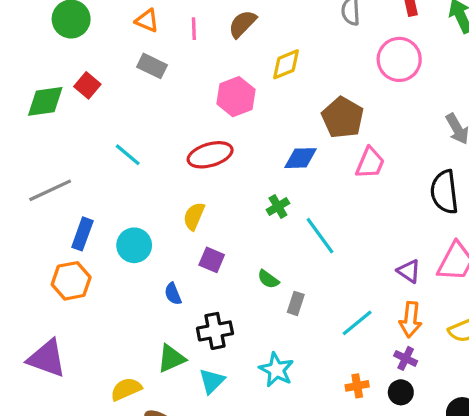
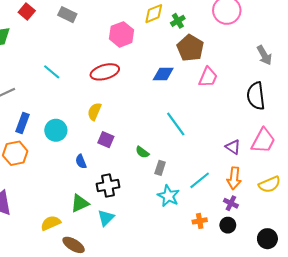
red square: (87, 85) -> (27, 11), moved
green cross: (278, 206) -> (178, 21), moved
cyan star: (276, 370) -> (168, 196), moved

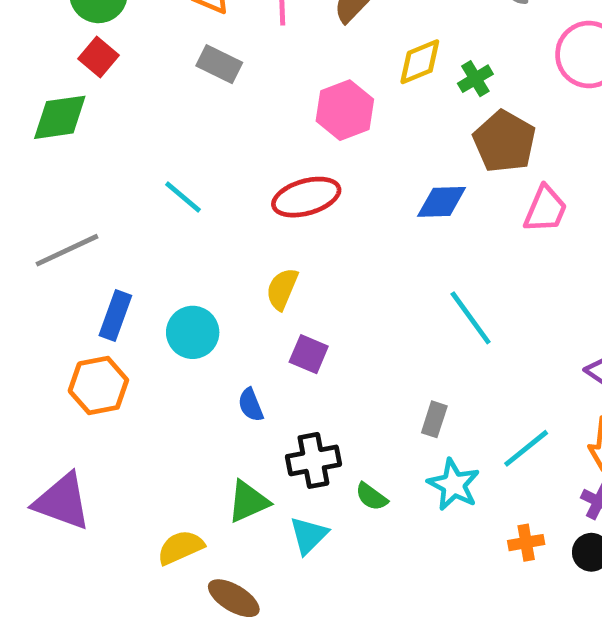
red square: (27, 11) -> (98, 57), moved
green semicircle: (142, 152) -> (371, 497), moved

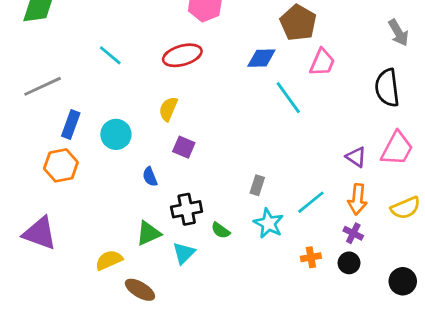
cyan line: (471, 318) -> (288, 98), moved

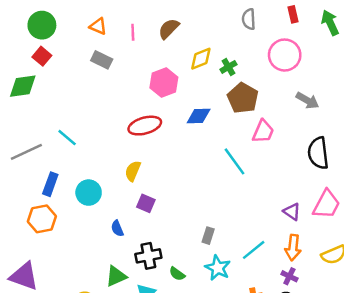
gray arrow: (398, 33) -> (307, 100), moved, turned -30
cyan line: (110, 55) -> (67, 138), moved
blue diamond: (261, 58) -> (199, 116), moved

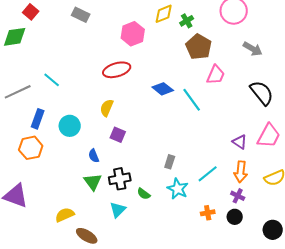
blue diamond: (199, 116) -> (163, 89), moved, turned 40
black semicircle: (318, 153) -> (262, 93), turned 148
green triangle: (116, 276) -> (93, 182), moved, turned -42

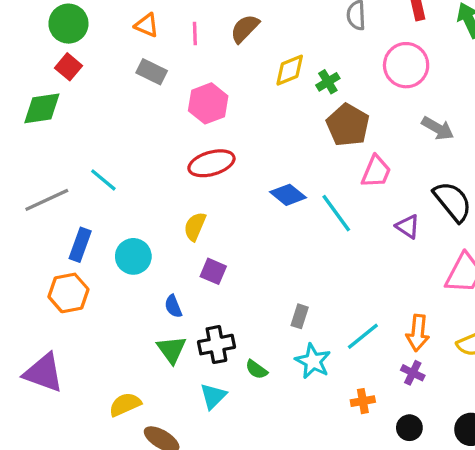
pink hexagon: (133, 34) -> (208, 103), moved
purple triangle: (240, 142) -> (408, 226), moved
black circle: (235, 217) -> (409, 428), moved

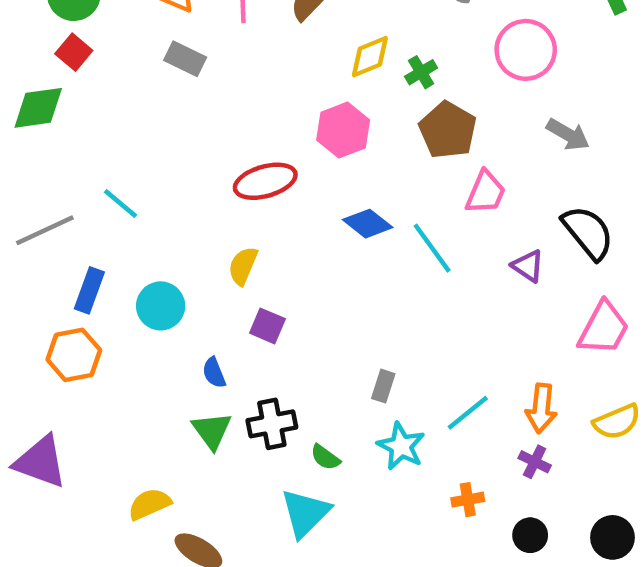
pink hexagon: (208, 103) -> (343, 130), moved
cyan triangle: (213, 396) -> (305, 513), moved, size x1.4

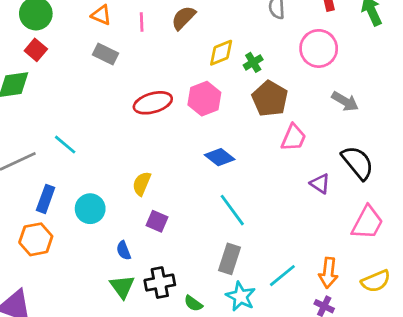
red ellipse: (265, 181) -> (153, 103), moved
cyan line: (432, 248) -> (232, 210), moved
gray rectangle: (383, 386) -> (229, 259), size x1.5

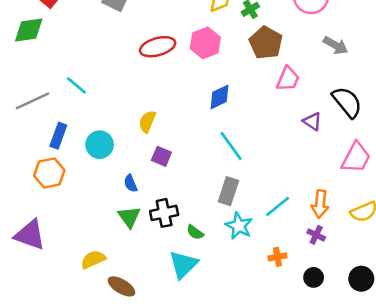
blue diamond: (220, 157) -> (219, 97), turned -64

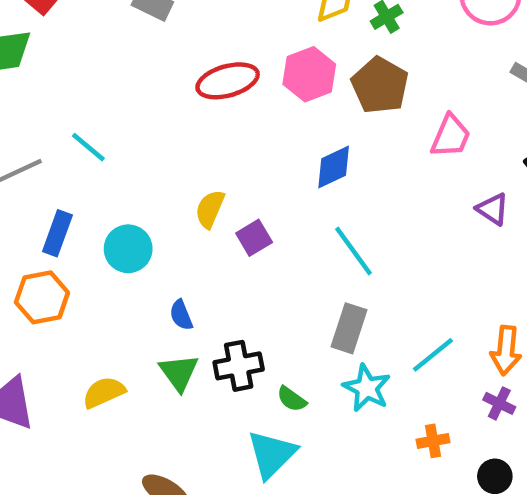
brown pentagon: (266, 43) -> (380, 85), moved
purple square: (161, 156) -> (254, 238), moved, turned 36
yellow semicircle: (93, 259) -> (104, 392), moved

